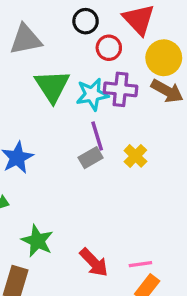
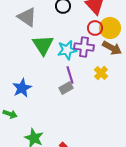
gray triangle: (26, 39) -> (27, 17), turned 45
red circle: (109, 48) -> (95, 28), moved
yellow cross: (135, 156) -> (101, 73), moved

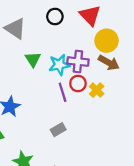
red circle: (95, 28) -> (78, 83), moved
green triangle: (43, 45) -> (33, 59), size x0.7
gray rectangle: (66, 88) -> (58, 130), moved

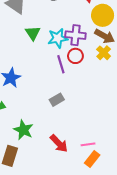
yellow cross: (97, 90) -> (104, 53), moved

